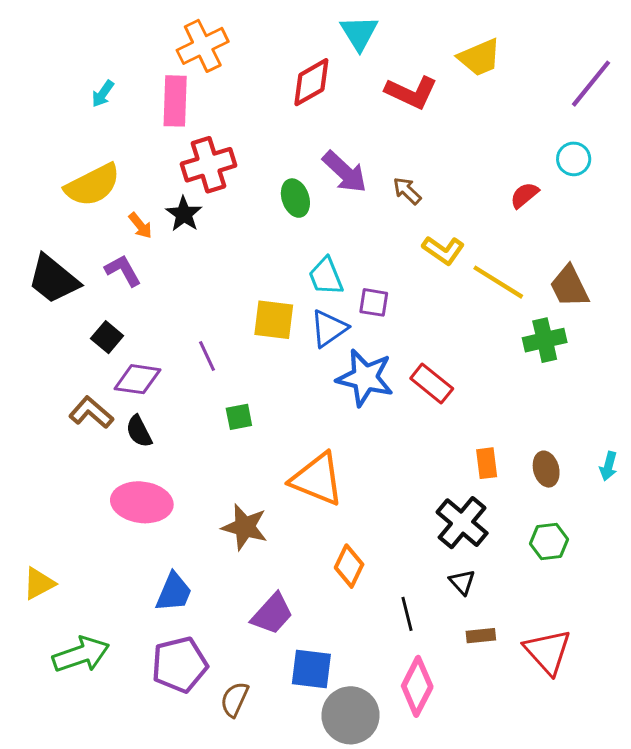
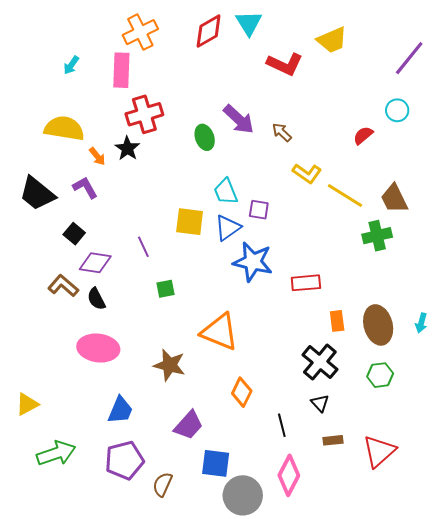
red diamond: (311, 82) -> (209, 31), moved
yellow semicircle: (93, 185) -> (64, 128), turned -144
red rectangle: (432, 384) -> (306, 283), moved, turned -44
brown ellipse: (546, 469) -> (378, 325), size x1.6
red triangle: (548, 652) -> (379, 451), turned 30

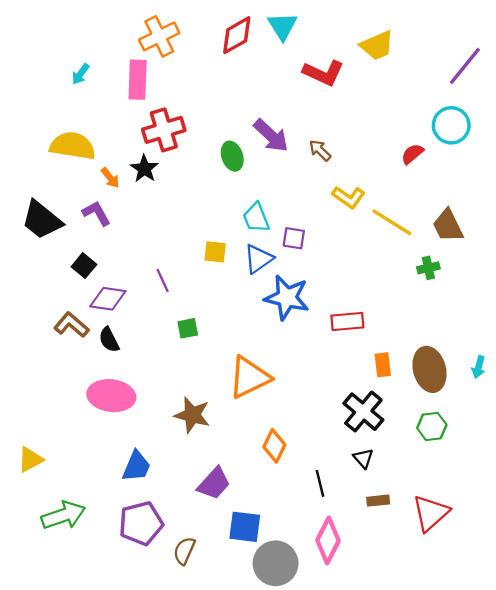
cyan circle: (397, 110) -> (451, 125), size x1.4
yellow square: (190, 222) -> (215, 252), size x0.7
green cross: (377, 236) -> (428, 268), size x0.7
orange triangle: (220, 332) -> (249, 377), turned -48

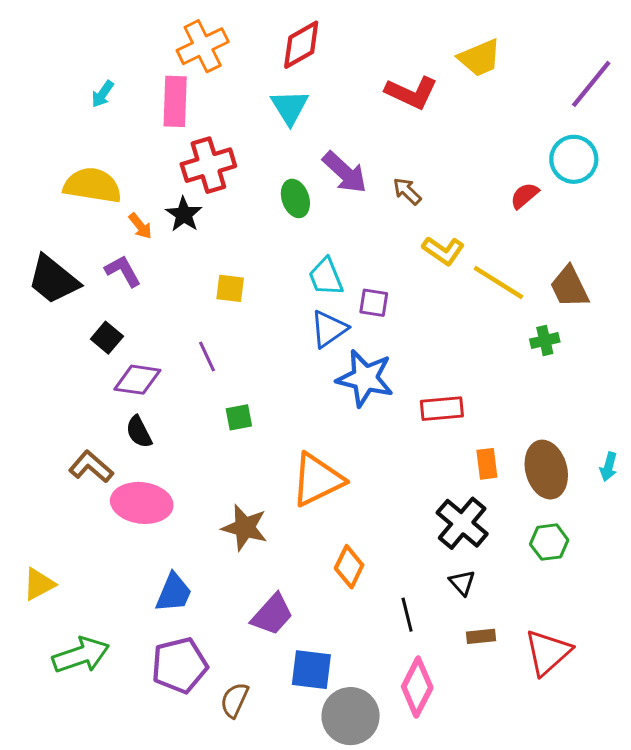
cyan triangle: (282, 26) -> (290, 107), moved
yellow square: (215, 252) -> (230, 288), moved
brown L-shape: (71, 325) -> (91, 467), moved

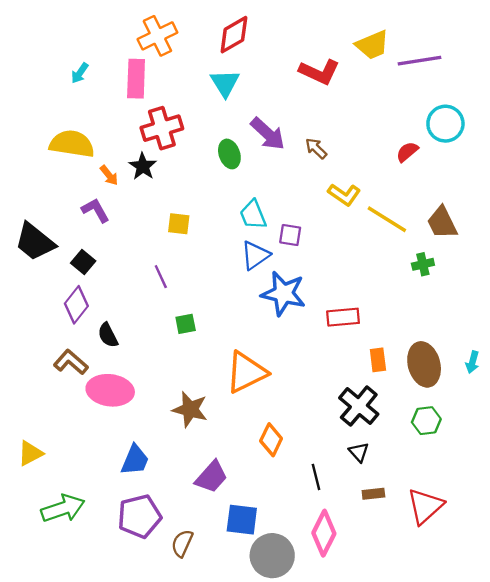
purple line: (591, 84) -> (420, 61), moved, turned 42
black trapezoid: (53, 280) -> (35, 242), moved
purple diamond: (137, 380) -> (76, 305), moved, turned -60

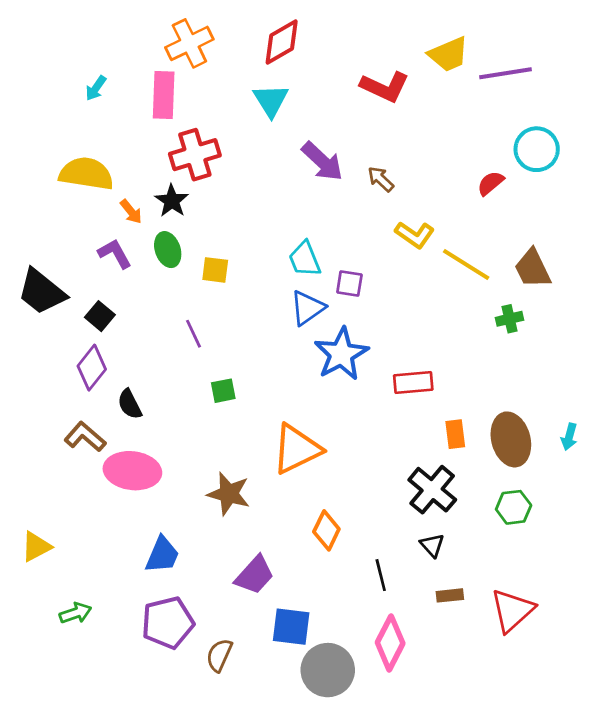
green ellipse: (229, 154) -> (168, 250), moved
blue star: (283, 294) -> (341, 354), turned 30
green arrow: (63, 508) -> (75, 613), size x0.6

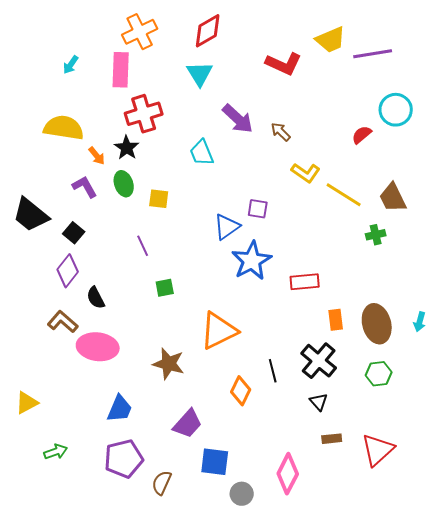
cyan trapezoid: (305, 259) -> (202, 153), moved
black line: (381, 575) -> (273, 371), moved
gray circle: (328, 670) -> (242, 494), size x0.6

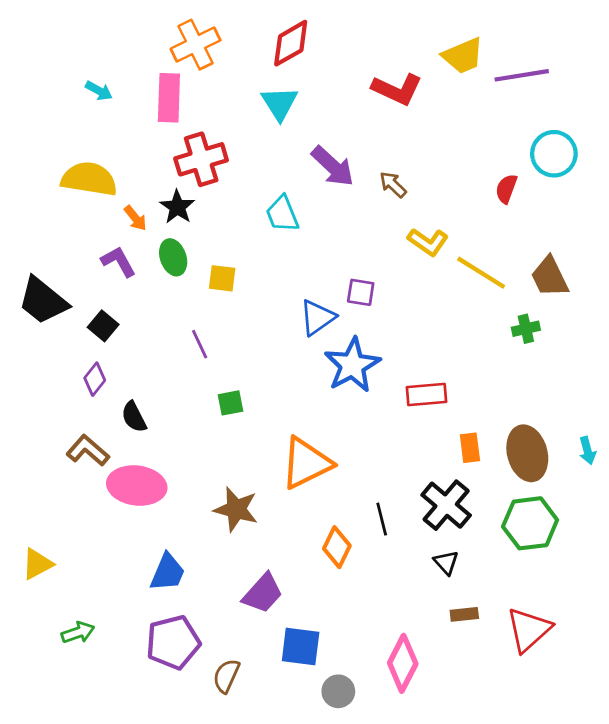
cyan arrow: (71, 65) -> (99, 91), turned -96
red semicircle: (362, 135) -> (506, 189), turned -30
purple diamond: (68, 271) -> (95, 379), size x0.7
cyan arrow: (420, 322) -> (587, 451), turned -30
green hexagon: (379, 374) -> (530, 523), size x1.5

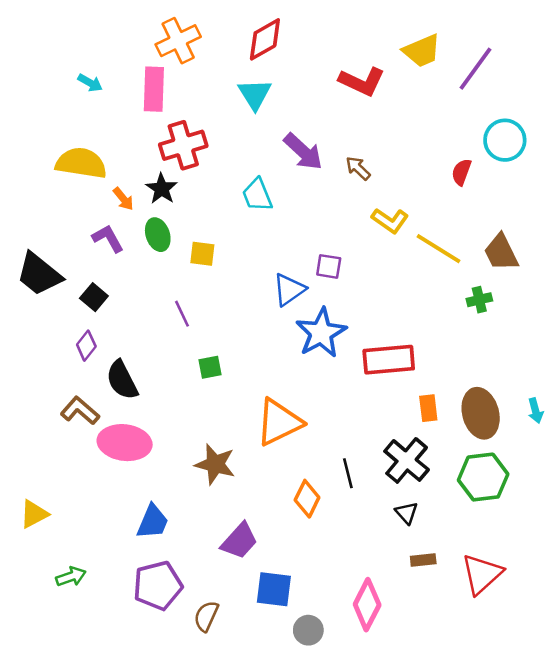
purple line: (522, 75) -> (475, 69), turned -45
red rectangle: (427, 395) -> (389, 360), size x1.4
black semicircle: (134, 417) -> (122, 380), size x1.4

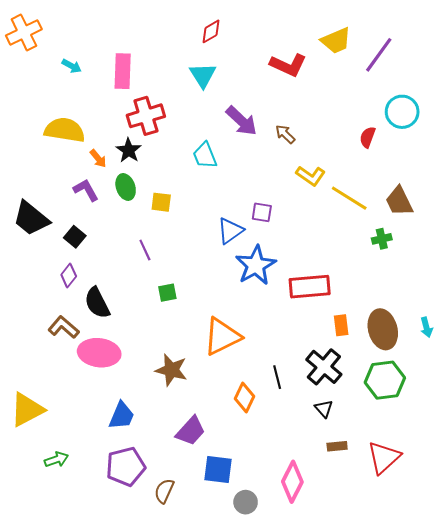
red diamond: (265, 39) -> (211, 31), size x0.7
orange cross: (178, 41) -> (24, 32), moved
yellow triangle: (34, 514) -> (27, 410), size x1.5

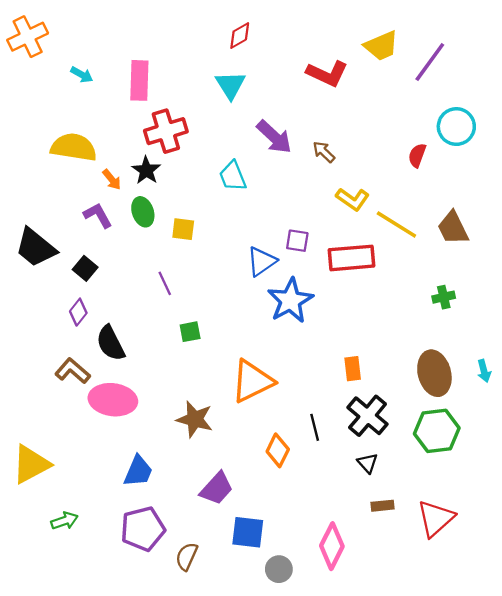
green cross: (382, 239) -> (444, 297), moved
red rectangle: (310, 287) -> (351, 258), moved
orange rectangle: (341, 325) -> (353, 369), moved

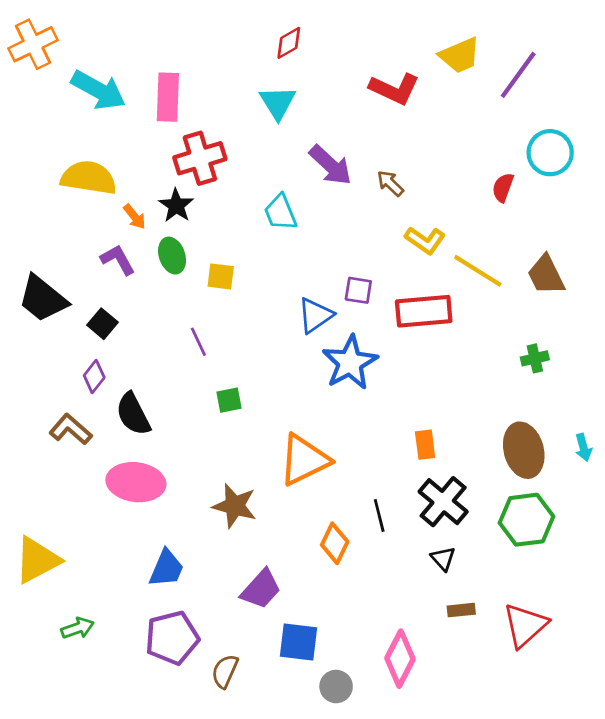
cyan arrow: (82, 75) -> (98, 90), size x2.0
brown L-shape: (73, 371) -> (71, 429), moved

